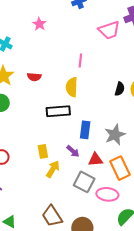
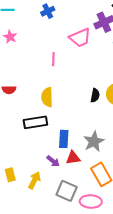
pink line: (80, 61) -> (53, 59), moved
yellow rectangle: (43, 151) -> (10, 175), moved
red triangle: (95, 160) -> (73, 158), moved

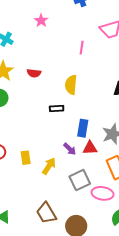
black rectangle: (35, 122) -> (57, 109), size x0.6
gray square: (67, 191) -> (80, 180), turned 35

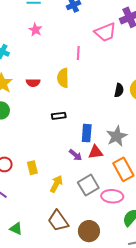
yellow semicircle: (71, 85) -> (63, 78), moved
yellow arrow: (49, 166) -> (56, 184), moved

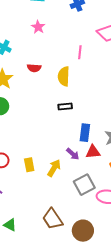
red semicircle: (33, 83) -> (34, 68), moved
black rectangle: (59, 116) -> (65, 106), moved
yellow arrow: (56, 184) -> (54, 168), moved

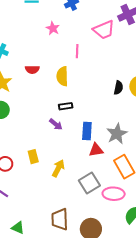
pink star: (38, 27) -> (53, 28), moved
purple arrow: (73, 154) -> (56, 124), moved
yellow rectangle: (29, 165) -> (33, 157), moved
brown trapezoid: (52, 219) -> (60, 219), turned 35

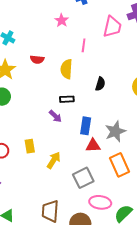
pink trapezoid: (104, 30) -> (112, 27), turned -60
black semicircle: (118, 88) -> (100, 84), moved
pink ellipse: (114, 194) -> (100, 202), moved

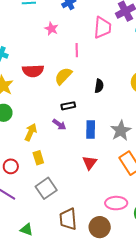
red semicircle: (37, 59) -> (33, 71), size x1.5
yellow semicircle: (66, 69) -> (63, 76), turned 48
red triangle: (93, 146) -> (90, 163), moved, turned -42
yellow arrow: (54, 160) -> (31, 132), moved
gray square: (83, 178) -> (46, 188), moved

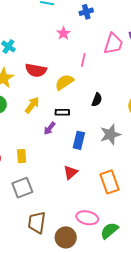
purple arrow: (59, 124) -> (50, 128), turned 80
gray star: (121, 131) -> (110, 134), moved
yellow arrow: (31, 132) -> (32, 105), moved

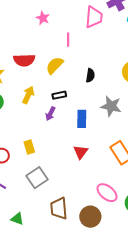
gray star: (110, 134) -> (111, 106), turned -30
pink ellipse: (87, 218) -> (107, 193), turned 40

